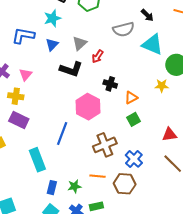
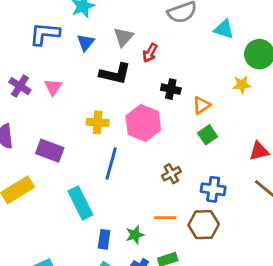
cyan triangle: (152, 44) -> (224, 29), size x0.7
yellow cross: (16, 96) -> (98, 122), moved
brown cross: (105, 145) -> (171, 174), size x0.6
blue cross: (134, 159) -> (213, 189), turned -30

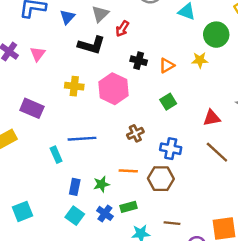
orange triangle: (201, 105) -> (167, 65), moved
blue line: (111, 164) -> (82, 139), moved, turned 68
cyan rectangle: (80, 203) -> (56, 155), size x0.6

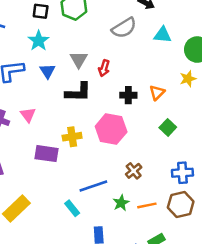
purple rectangle: (32, 108) -> (47, 154), moved
brown cross: (135, 133) -> (134, 171), moved
green star: (101, 184) -> (121, 203), moved

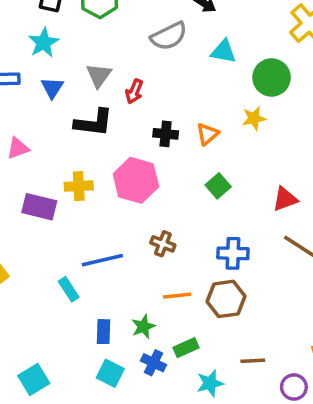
pink triangle: (28, 115) -> (18, 148), turned 42
brown cross: (134, 171) -> (163, 244), turned -35
green star: (121, 203) -> (143, 327), moved

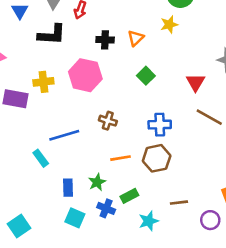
red triangle: (285, 199) -> (195, 82), turned -36

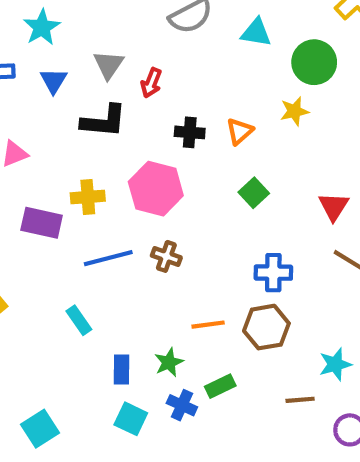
brown cross: (108, 121) -> (166, 256), moved
blue line: (64, 135) -> (108, 258), moved
cyan star: (149, 221) -> (335, 364), moved

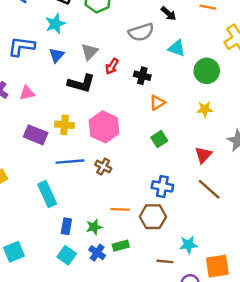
yellow star: (294, 111) -> (205, 109), moved
black cross: (190, 132) -> (142, 76), moved
cyan rectangle: (79, 320) -> (47, 194), size x1.5

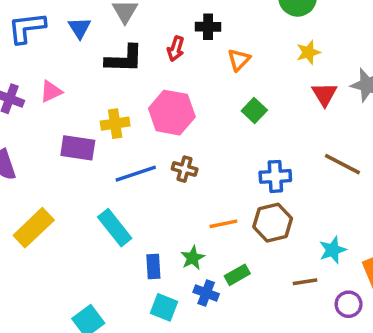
red arrow: (112, 66) -> (176, 49), moved
red triangle: (203, 155) -> (324, 94), moved

